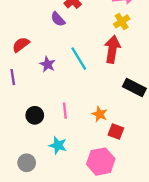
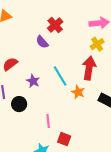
orange star: (100, 114) -> (78, 92), moved
black circle: (35, 115) -> (19, 104), moved
red square: (116, 131) -> (64, 139), moved

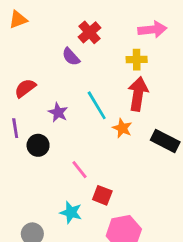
yellow cross: (97, 44) -> (137, 60), moved, turned 32
pink line: (48, 121) -> (79, 170), turned -32

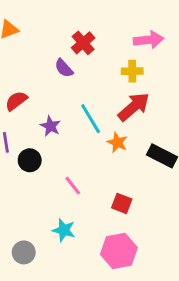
red arrow: (138, 94) -> (134, 107), turned 40
red square: (102, 195) -> (122, 203), moved

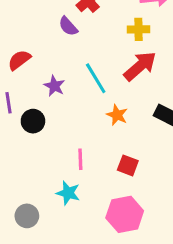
orange star: (117, 142) -> (117, 115), moved
pink line: (73, 186) -> (80, 159), moved, turned 36

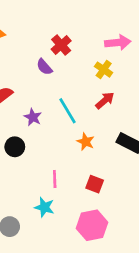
yellow cross: (138, 29) -> (104, 70), turned 36
red arrow: (140, 66) -> (105, 100), size x0.7

